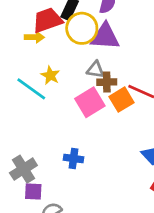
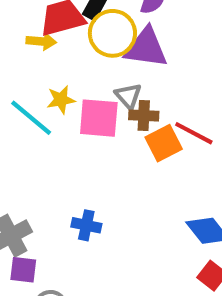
gray triangle: (95, 70) -> (128, 96), turned 36
yellow star: (50, 75) -> (61, 100), turned 30
pink square: (90, 102) -> (99, 118), moved, turned 32

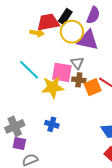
yellow star: (61, 100) -> (53, 87), moved, size x1.6
brown cross: (144, 116) -> (79, 80), moved

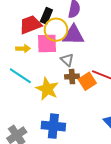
yellow arrow: (37, 33) -> (23, 49), moved
pink square: (62, 72) -> (47, 44), moved
yellow star: (53, 87) -> (47, 89), turned -30
blue cross: (52, 124) -> (53, 126), size x1.6

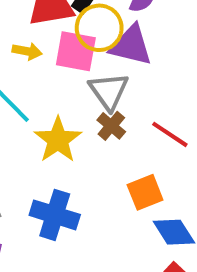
gray triangle: (67, 60) -> (109, 91), size x1.5
brown cross: (72, 77) -> (111, 126), turned 32
orange square: (87, 81) -> (145, 192), moved

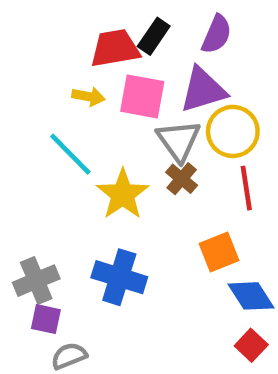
yellow circle: (99, 28) -> (233, 131), moved
purple triangle: (131, 45) -> (203, 90), turned -30
red line: (170, 134) -> (246, 188), turned 48

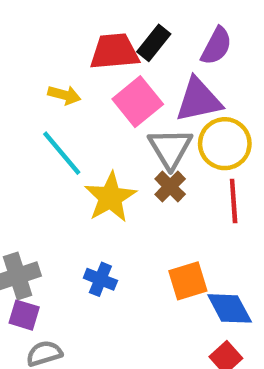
yellow arrow: (88, 96) -> (64, 95), moved
pink square: (142, 96) -> (138, 102), turned 36
orange square: (219, 252) -> (188, 281), moved
blue cross: (119, 277) -> (100, 279), size x0.6

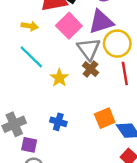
yellow star: (110, 197) -> (59, 78), size x0.7
purple square: (24, 315) -> (29, 145), moved

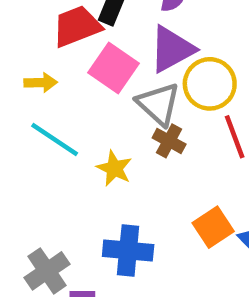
blue cross: (58, 122) -> (128, 250), size x1.5

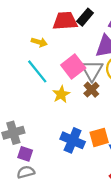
pink square: (113, 68) -> (73, 67), moved
blue cross: (128, 250) -> (73, 140), moved

